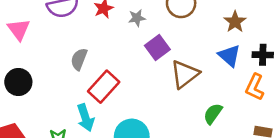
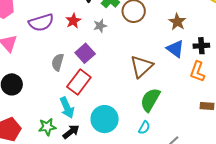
purple square: (157, 48) -> (85, 53), moved
green semicircle: (213, 114) -> (150, 100), moved, size x1.4

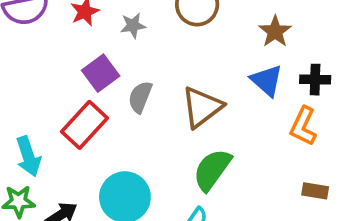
gray semicircle: (58, 62) -> (140, 97), moved
cyan arrow: (67, 108) -> (28, 156), moved

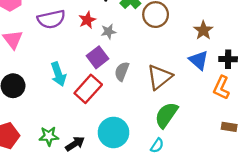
gray star: (133, 26) -> (108, 32), moved
cyan arrow: (28, 156) -> (58, 74), moved

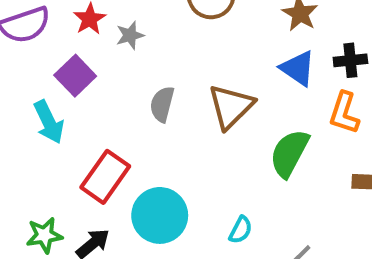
purple square: (98, 57) -> (75, 76), moved
red rectangle: (88, 89) -> (105, 177), moved
green semicircle: (166, 115) -> (289, 153), moved

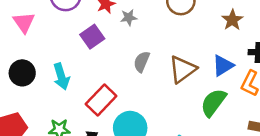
blue triangle: (298, 68) -> (223, 66), moved, turned 45
cyan arrow: (49, 122) -> (61, 76), moved

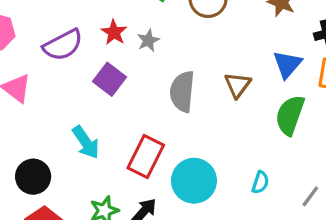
gray semicircle: (142, 62) -> (182, 92), size x1.4
brown triangle: (183, 69) -> (238, 85), size x0.7
black circle: (22, 73) -> (33, 177), moved

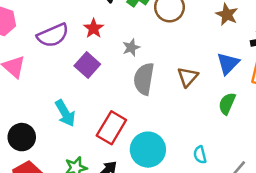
gray star: (148, 40) -> (131, 48), moved
green semicircle: (290, 115) -> (227, 104), size x0.7
cyan semicircle: (260, 182) -> (200, 155), turned 144

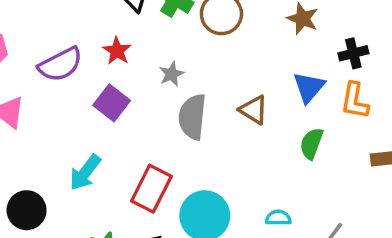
brown triangle: (188, 77) -> (254, 110), turned -35
cyan arrow: (65, 113) -> (85, 172), turned 72
cyan semicircle: (200, 155) -> (278, 218), turned 108

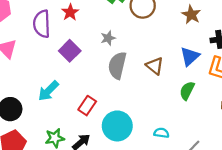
red star: (117, 51) -> (70, 12), moved
purple semicircle: (60, 64) -> (42, 24), turned 108
red rectangle: (151, 189) -> (87, 106), size x0.7

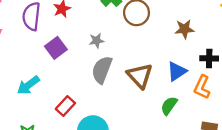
brown star: (191, 15) -> (184, 29), turned 30
brown triangle: (155, 66) -> (140, 76), size x1.4

